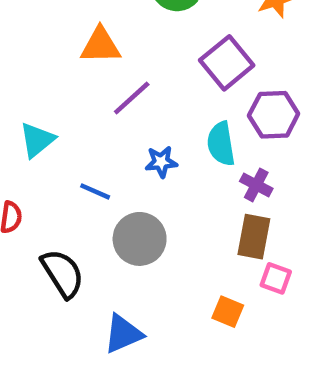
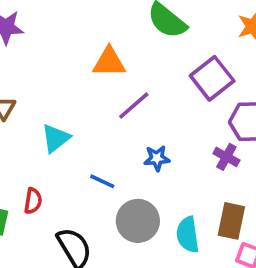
cyan semicircle: (221, 144) -> (188, 235), moved
purple cross: (256, 185) -> (226, 157), moved

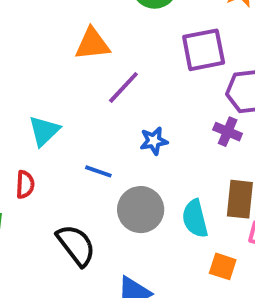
purple square: (212, 78) -> (204, 50), turned 33
red semicircle: (33, 201) -> (25, 184), moved

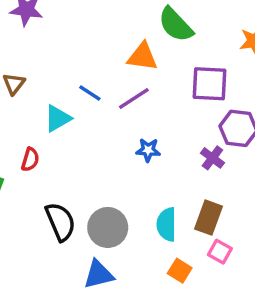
orange triangle: (92, 44) -> (142, 57), moved
blue line: (98, 171) -> (90, 93), moved
gray circle: (141, 210) -> (108, 227), moved

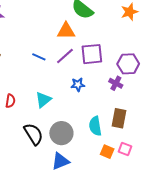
purple square: (210, 84) -> (92, 54), moved
cyan triangle: (58, 118) -> (43, 100), moved
pink square: (220, 252) -> (125, 149), moved

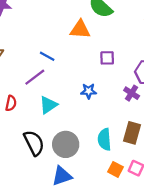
purple square: (92, 54) -> (107, 58), size x0.6
purple line: (65, 56) -> (35, 77), moved

